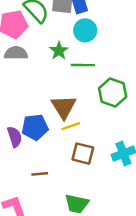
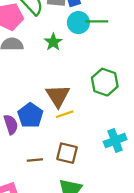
green line: (83, 65) -> (97, 21), moved
blue pentagon: (35, 127) -> (30, 115), turned -30
brown square: (83, 154) -> (67, 153), moved

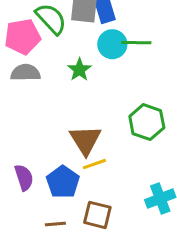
blue pentagon: (30, 115) -> (63, 182), moved

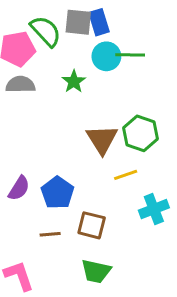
brown triangle: (85, 140) -> (102, 139), moved
yellow line: (94, 164) -> (126, 175), moved
purple semicircle: (24, 177) -> (19, 188), turned 50

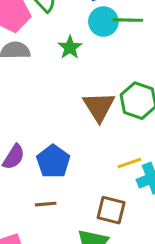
yellow line: (126, 175) -> (129, 163), moved
brown square: (92, 225) -> (111, 210), moved

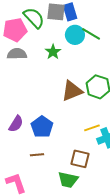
green line: (128, 20) -> (91, 34), turned 30
brown triangle: (99, 107) -> (72, 91), turned 40

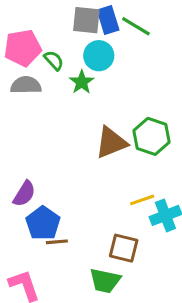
green semicircle: (34, 18) -> (54, 60), moved, size x0.6
green line: (91, 34) -> (136, 26), moved
cyan circle: (75, 35) -> (99, 56), moved
blue pentagon: (42, 127) -> (43, 223), moved

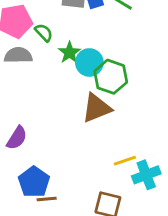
cyan circle: (99, 56) -> (89, 62), moved
green hexagon: (152, 136) -> (111, 77), moved
purple semicircle: (24, 194) -> (17, 138), moved

